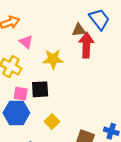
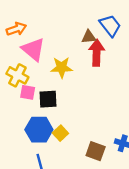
pink triangle: (26, 42) -> (33, 49), size x1.6
pink square: (21, 94) -> (28, 92), moved
blue hexagon: (16, 113) -> (39, 130), moved

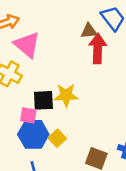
yellow star: (62, 67) -> (66, 95), moved
pink square: (28, 92) -> (28, 115), moved

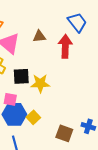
brown triangle: (89, 31) -> (39, 36), moved
black square: (43, 100) -> (21, 76), moved

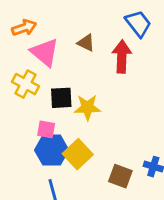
brown triangle: (39, 36) -> (86, 43), turned 32
yellow square: (33, 117) -> (78, 154), size x1.5

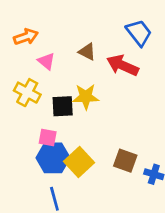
pink triangle: (45, 52) -> (46, 61), size x0.6
red arrow: (122, 57) -> (123, 65), turned -68
yellow star: (87, 107) -> (86, 97), moved
brown square: (120, 176) -> (125, 161), moved

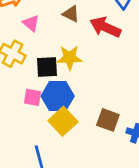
blue hexagon: (53, 158) -> (58, 96), moved

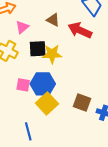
pink triangle: (31, 23) -> (22, 27), turned 40
black square: (47, 67) -> (38, 49), moved

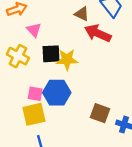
brown triangle: (53, 20) -> (82, 14), moved
pink triangle: (22, 27) -> (34, 30), turned -32
yellow square: (47, 103) -> (34, 114), moved, turned 30

